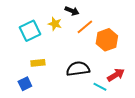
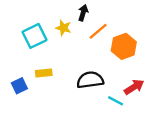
black arrow: (72, 11) -> (83, 13), turned -96
blue square: (25, 84) -> (19, 86), moved

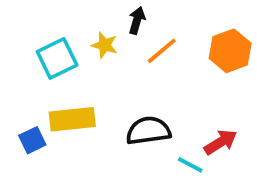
orange hexagon: (124, 46) -> (230, 51), moved
yellow rectangle: (44, 73) -> (72, 119), size x1.6

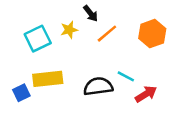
black arrow: (137, 20) -> (91, 13), turned 126
yellow star: (105, 45) -> (69, 30), turned -30
cyan line: (190, 165) -> (126, 76), moved

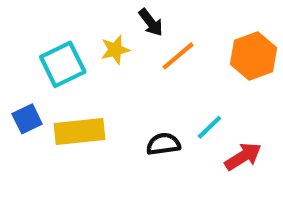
cyan line: (126, 76) -> (209, 127), turned -72
black semicircle: (98, 86) -> (163, 144), size x0.7
blue square: (21, 93) -> (27, 119), moved

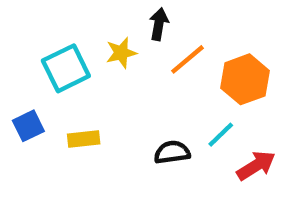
black arrow: (151, 22) -> (159, 24), turned -132
orange hexagon: (254, 56) -> (245, 79), moved
yellow rectangle: (80, 131) -> (84, 139), size x0.6

